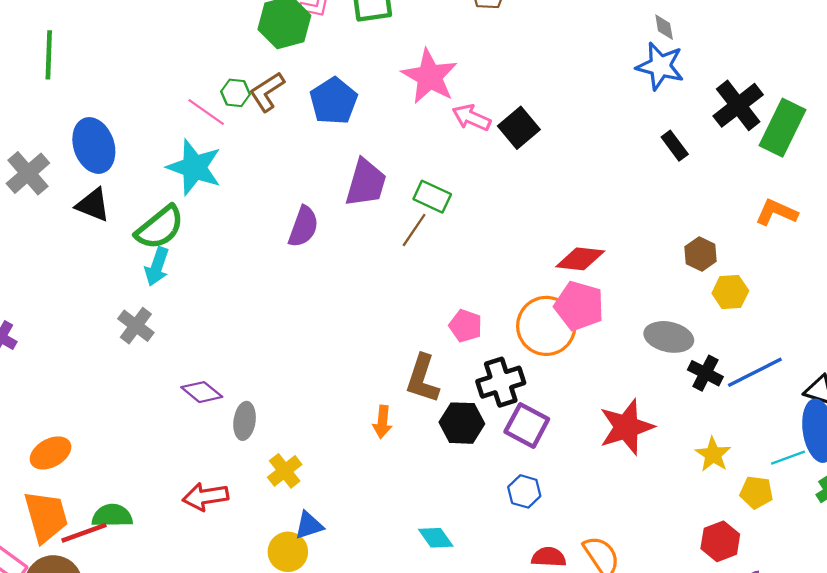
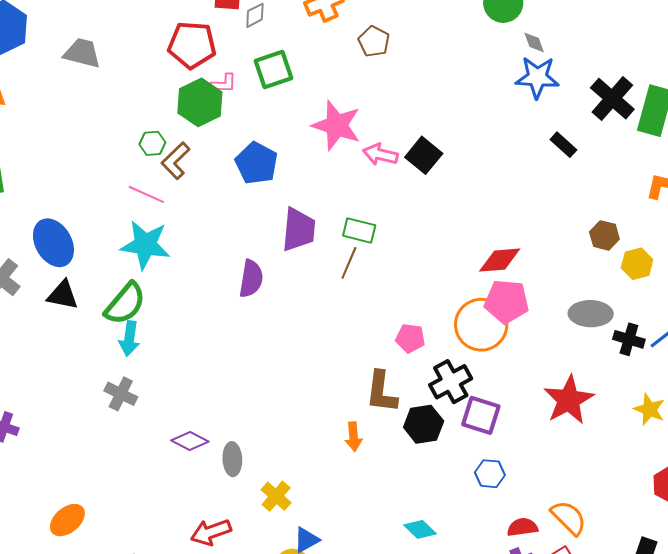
brown L-shape: (267, 92) -> (176, 161), moved
green hexagon: (236, 93) -> (152, 143), moved

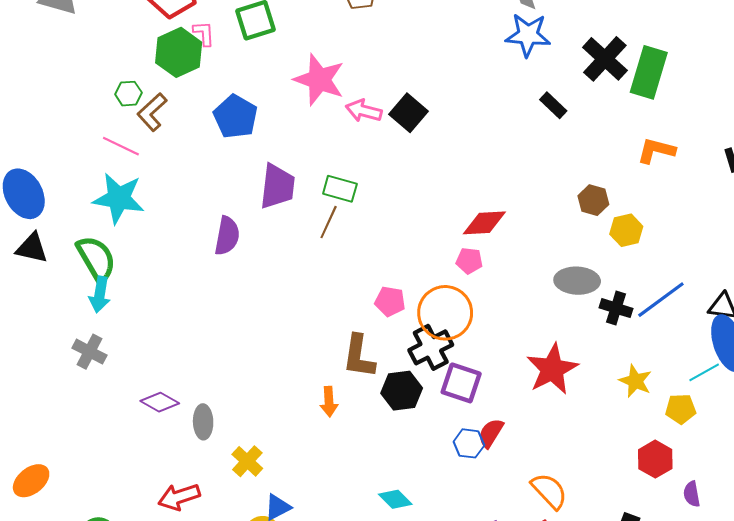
pink L-shape: (224, 83) -> (204, 33), turned -96
pink pentagon: (507, 302) -> (469, 261), moved, size x0.6
green semicircle: (125, 304) -> (96, 259), turned -72
orange circle: (481, 325) -> (445, 313), moved
red semicircle: (522, 527) -> (491, 433), moved, turned -52

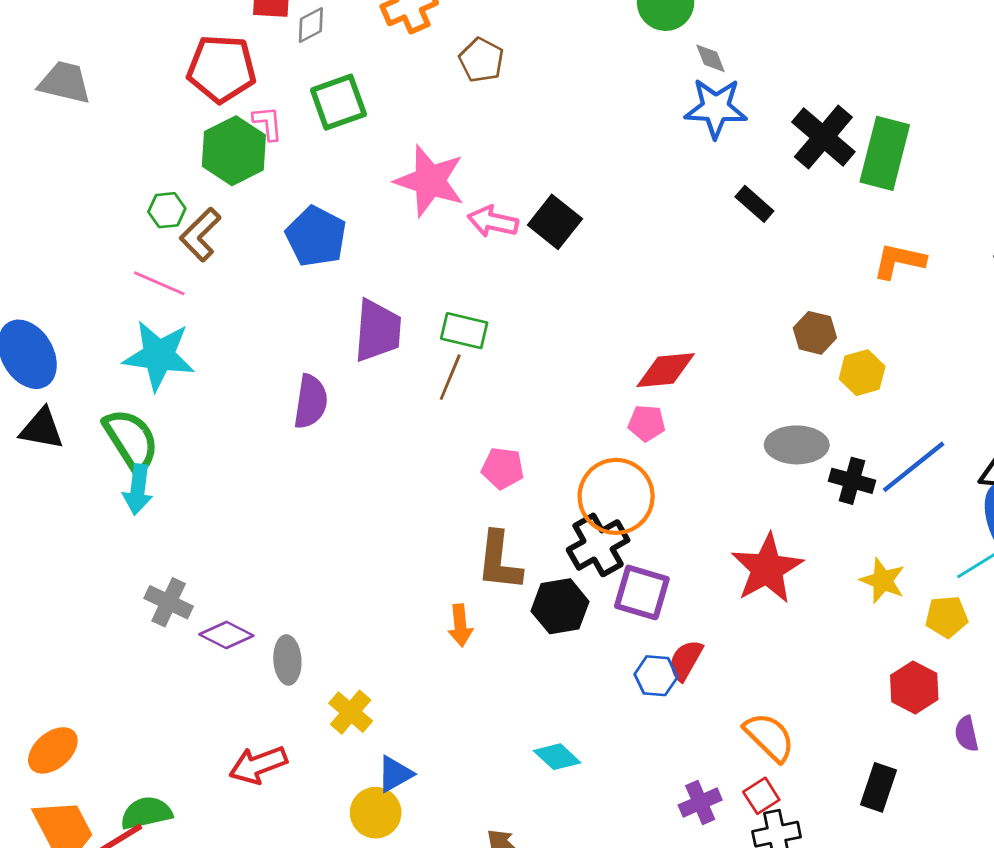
pink pentagon: (390, 301) -> (503, 468), moved
gray cross: (90, 352) -> (169, 602), moved

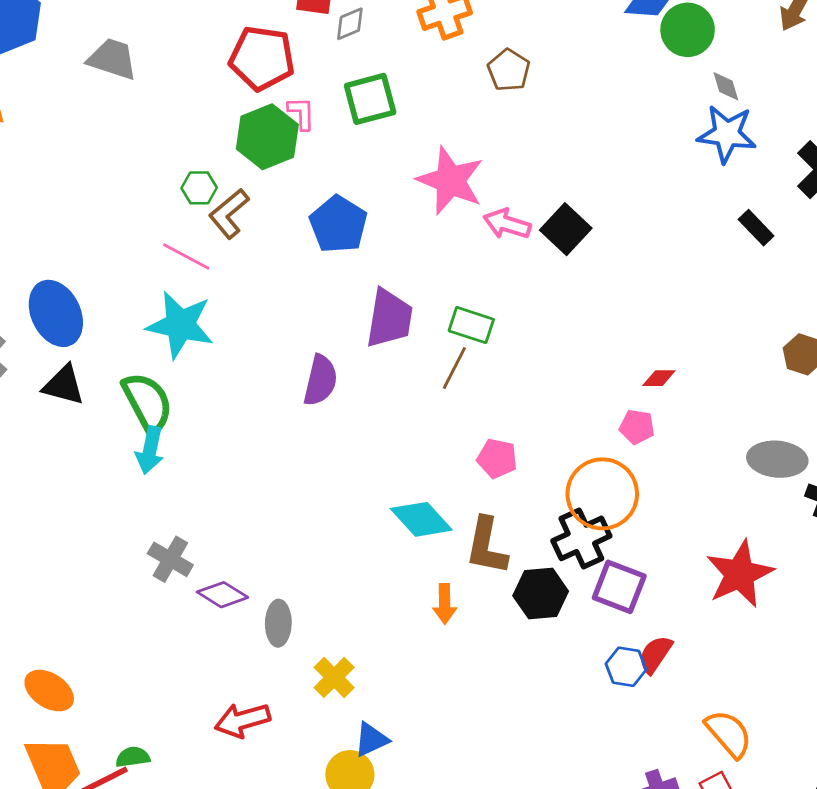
red diamond: (666, 370) -> (659, 378), size x0.6
orange ellipse: (53, 750) -> (49, 691), turned 69
cyan diamond: (557, 757) -> (421, 519), moved, size x1.4
green semicircle: (146, 813) -> (133, 757), size x0.7

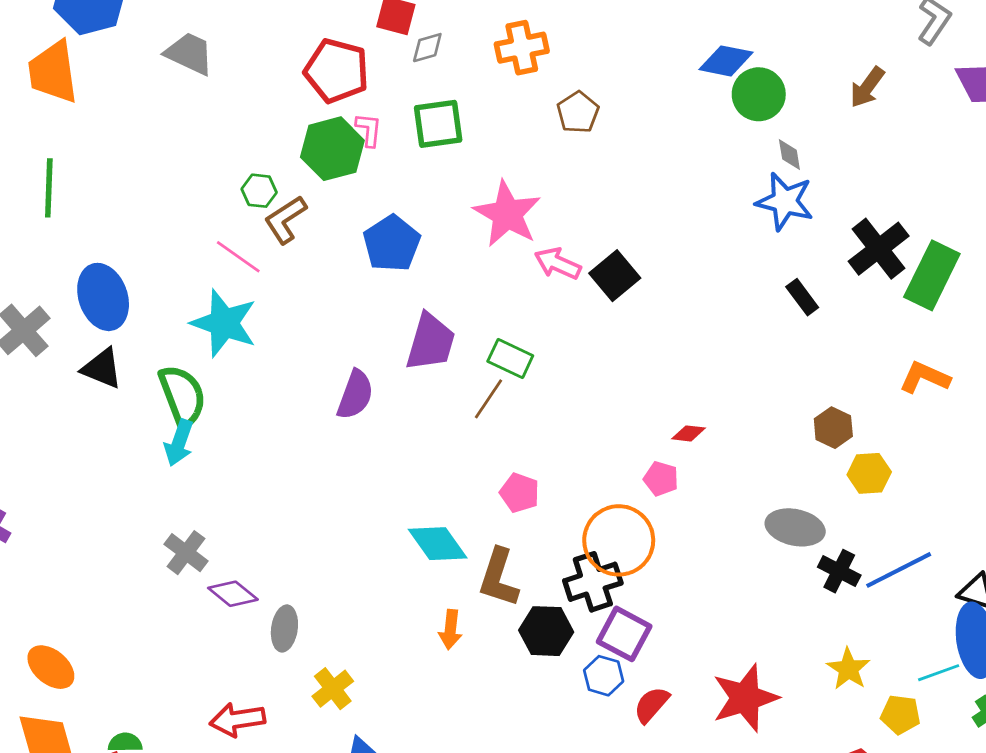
red star: (740, 574) -> (745, 698), moved
blue hexagon: (626, 667) -> (604, 676), moved

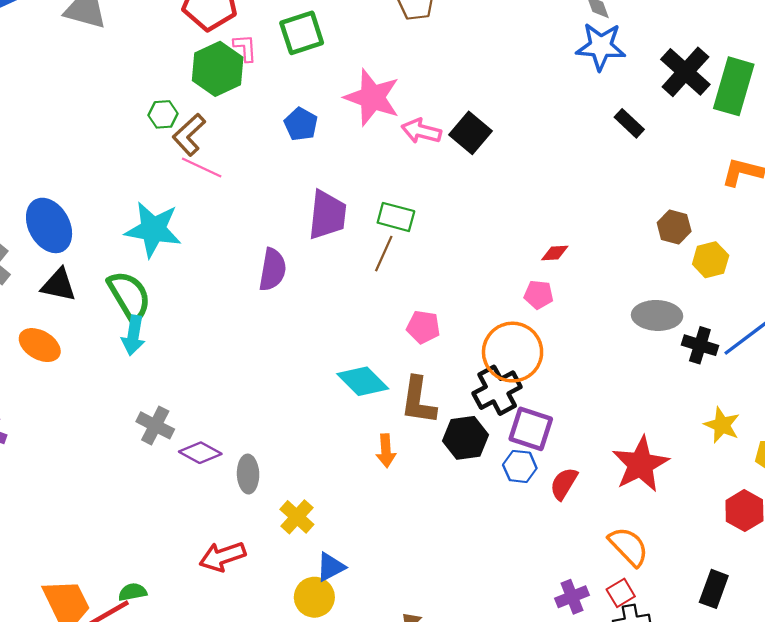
blue pentagon: (392, 243) -> (301, 124), moved, size x0.7
pink line: (238, 257) -> (202, 168), moved
orange ellipse: (51, 667) -> (40, 345), moved

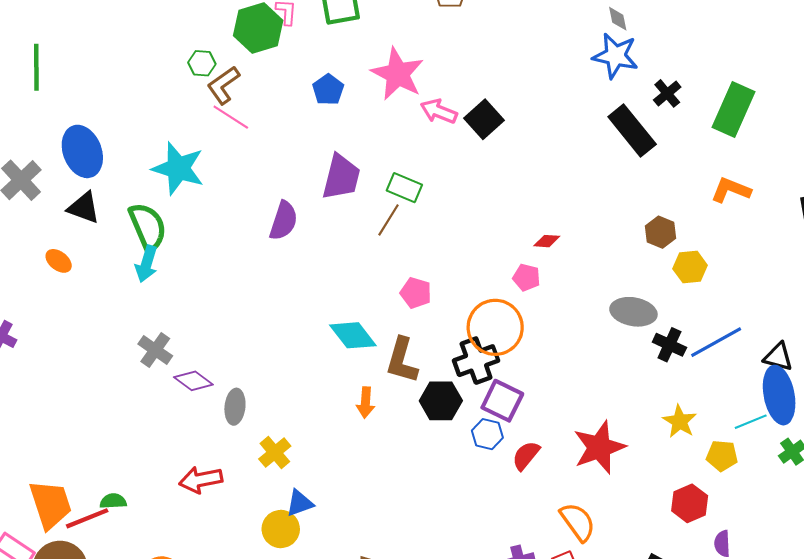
black cross: (685, 72) -> (667, 93), moved, size x0.6
black rectangle: (629, 123) -> (632, 130), size x1.8
orange ellipse: (40, 345) -> (59, 261), size x0.7

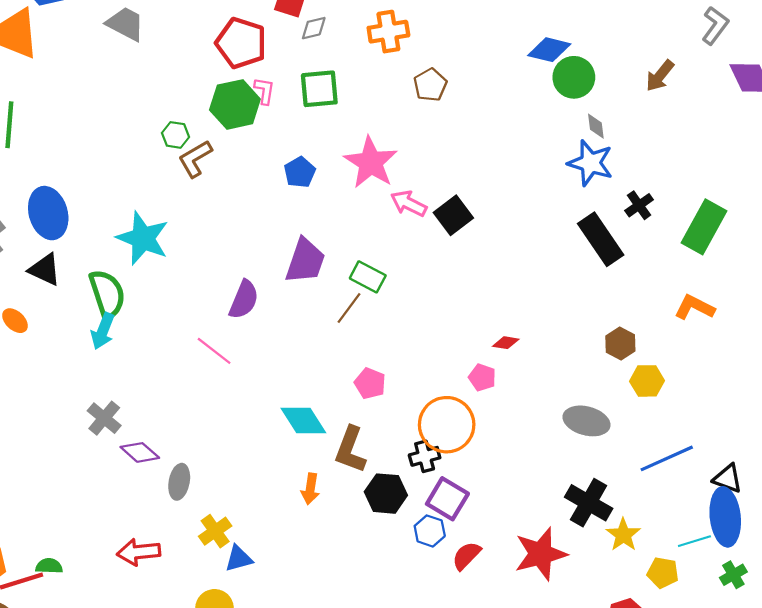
pink line: (231, 117) -> (214, 351), moved
black cross: (669, 345) -> (589, 503), moved, size x1.4
black cross: (476, 361) -> (425, 456), size x0.7
blue triangle: (300, 503) -> (239, 559), moved

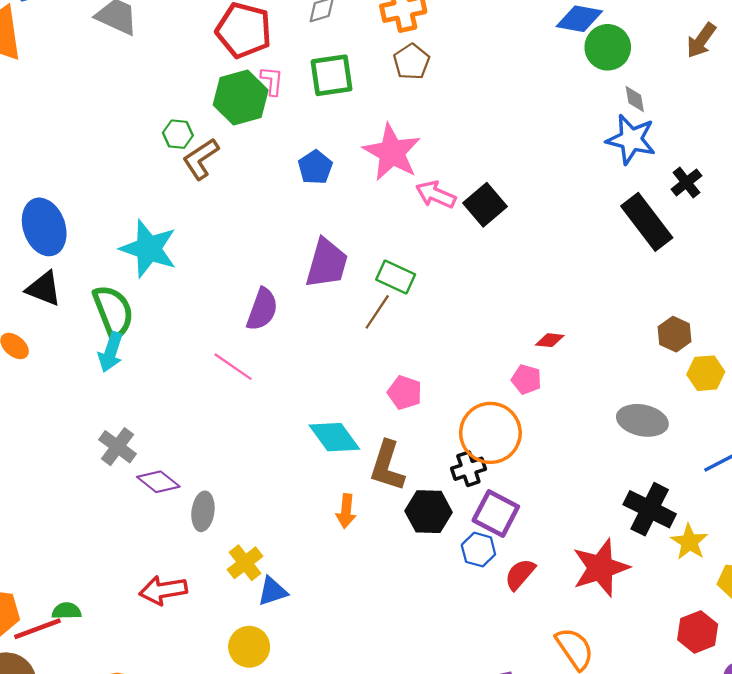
brown pentagon: (430, 85) -> (411, 62), moved

